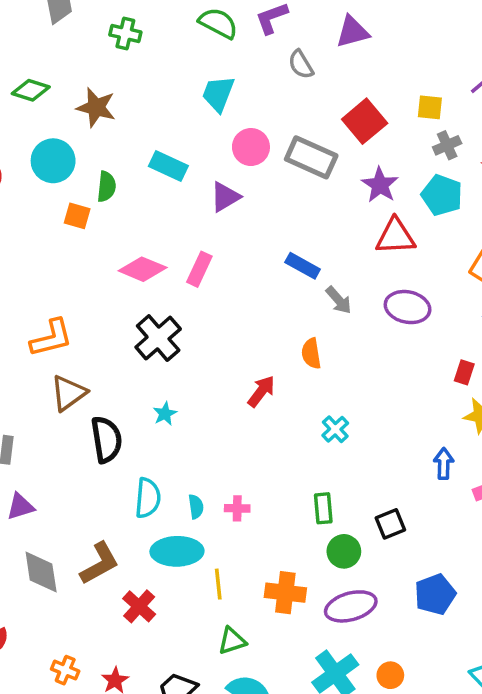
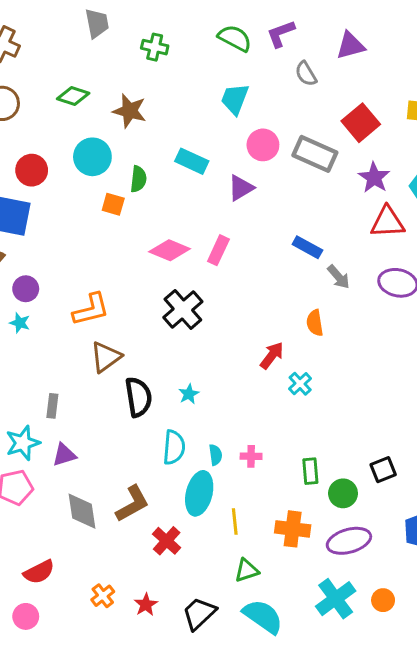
cyan star: (165, 414) -> (189, 394), moved
cyan cross: (335, 429) -> (300, 384), moved
green rectangle: (323, 508) -> (310, 471), moved
cyan ellipse: (177, 551) -> (199, 493), turned -75
orange cross: (65, 670) -> (103, 596), turned 30

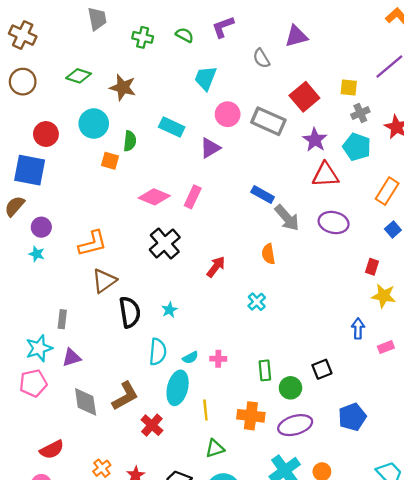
purple L-shape: (281, 34) -> (223, 27), moved
green semicircle: (235, 38) -> (185, 35), moved, size x0.7
gray arrow: (339, 277) -> (287, 218), size x1.4
red arrow: (272, 355) -> (216, 267), moved
cyan semicircle: (215, 455) -> (190, 358), turned 70

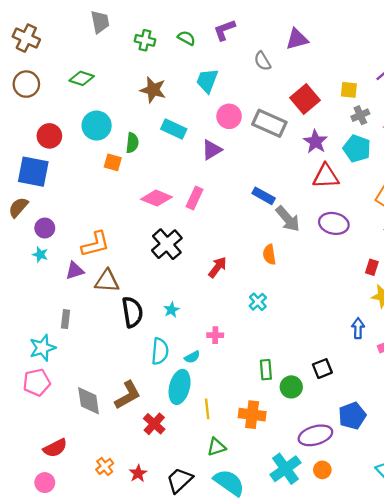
brown star: (123, 87) -> (153, 90), moved
brown triangle: (104, 281) -> (107, 281), turned 40
purple triangle: (72, 358) -> (75, 271), moved
pink cross: (218, 359) -> (215, 335), moved
purple ellipse: (295, 425) -> (315, 435), moved

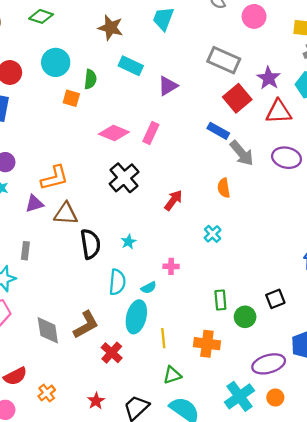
red square: (305, 99) -> (237, 98), moved
pink circle: (229, 116) -> (254, 16), moved
orange cross: (105, 466) -> (47, 393), moved

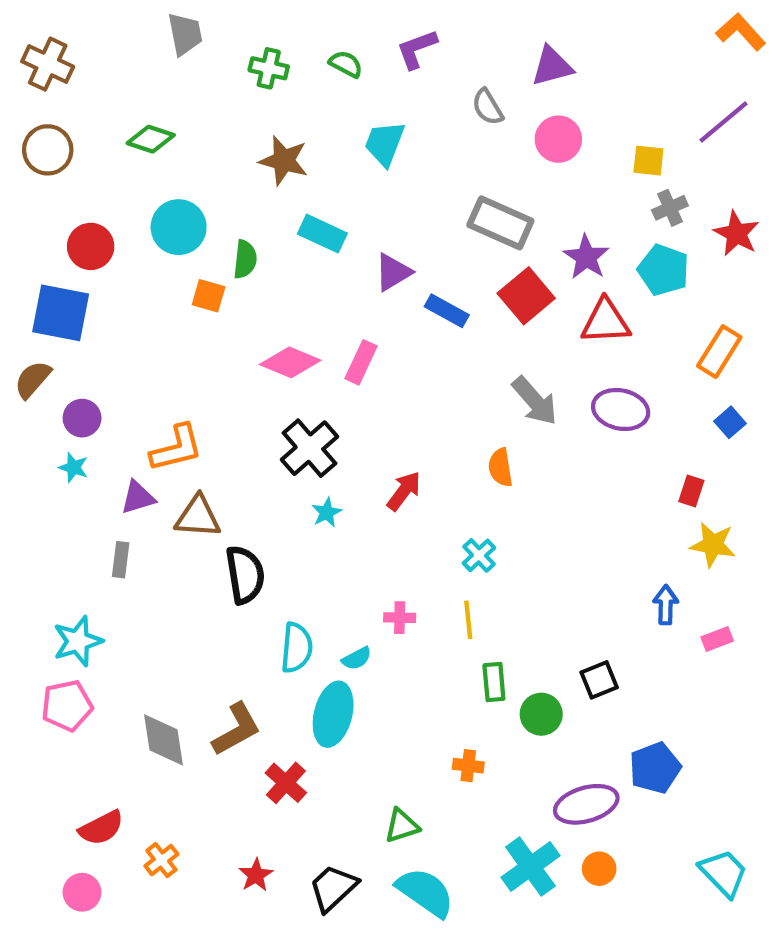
blue rectangle: (218, 131) -> (447, 311), moved
cyan star: (129, 242) -> (327, 512), moved
gray rectangle: (25, 251) -> (121, 560), moved
yellow line: (163, 338) -> (468, 620), moved
orange cross: (207, 344) -> (468, 766), size x0.6

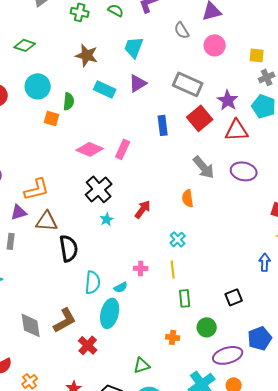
purple triangle: (393, 272) -> (138, 83), moved
blue rectangle: (447, 311) -> (163, 125), turned 54
green circle: (541, 714) -> (207, 327), moved

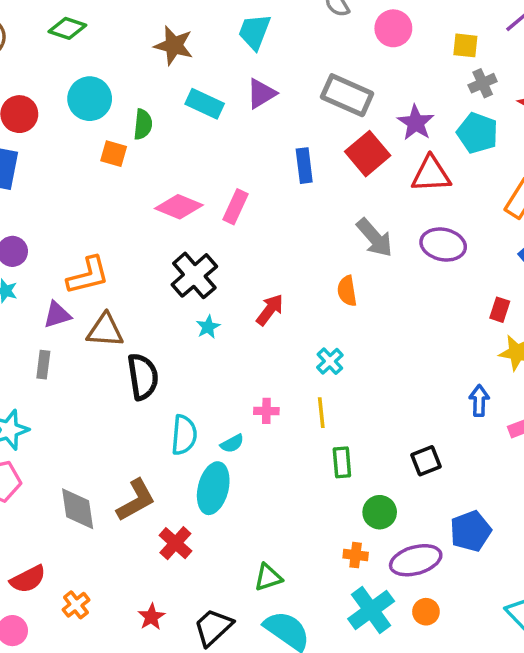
orange cross: (173, 337) -> (356, 555), moved

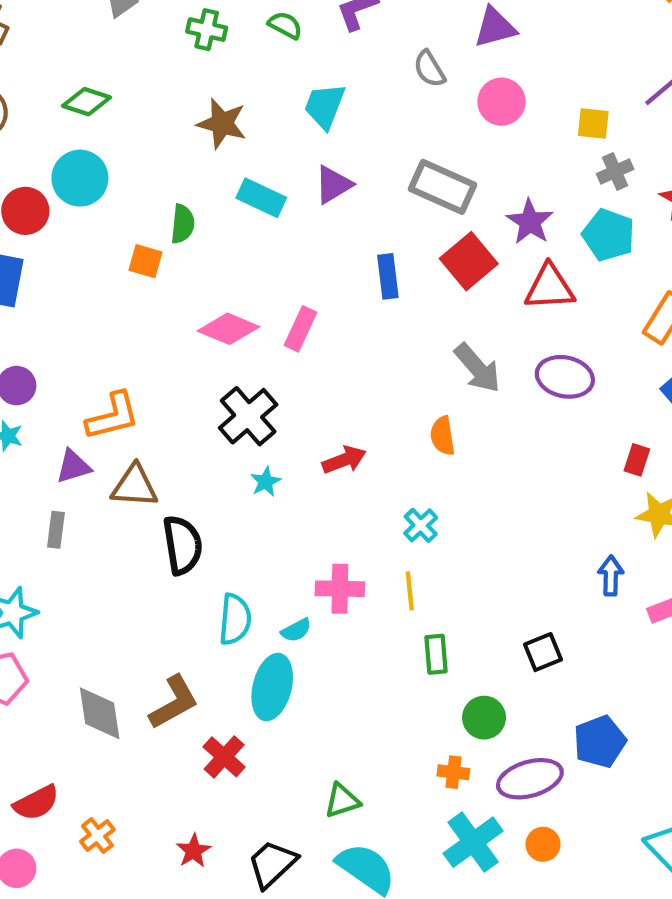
cyan circle: (90, 99) -> (80, 178), moved
red arrow: (270, 310) -> (344, 460), turned 32
pink cross: (266, 411) -> (340, 589), size x1.5

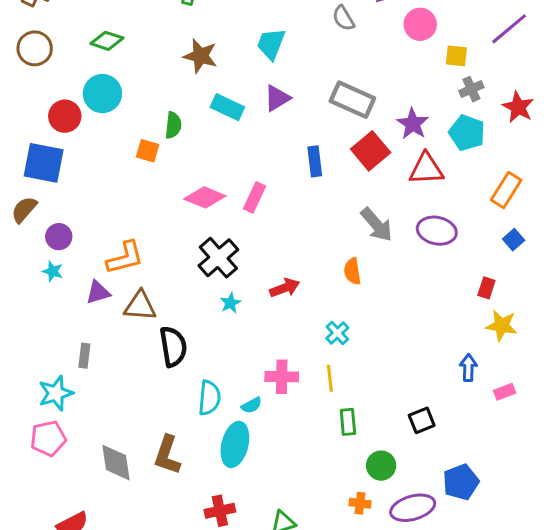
pink circle: (501, 102) -> (420, 24), moved
gray rectangle: (56, 530) -> (84, 356), moved
brown L-shape: (174, 702) -> (167, 455), turned 138
red cross: (224, 757) -> (220, 511), moved, turned 36

